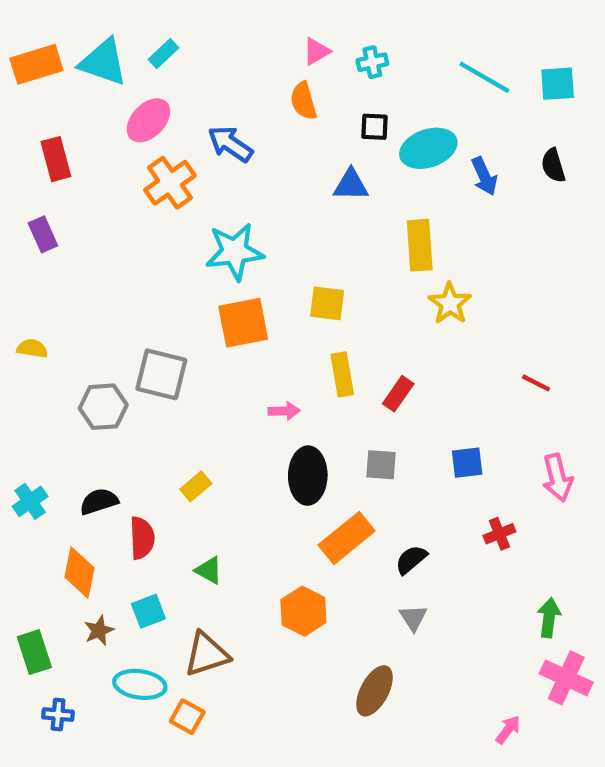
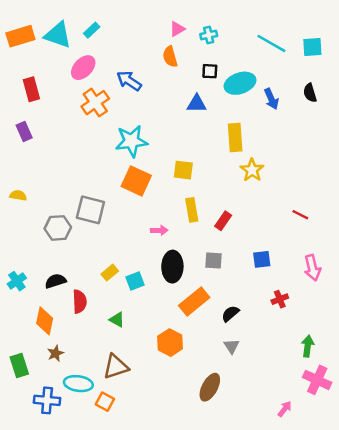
orange square: (243, 323) -> (136, 181), turned 36
cyan square: (148, 611) -> (135, 281), moved
blue cross: (58, 715) -> (47, 400), moved, size x1.5

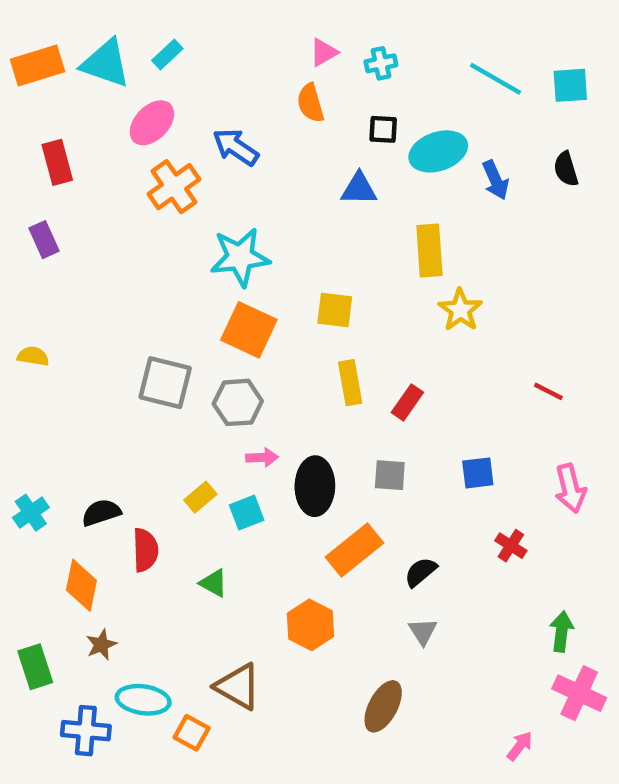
gray hexagon: (58, 228) -> (238, 402), moved
pink arrow: (159, 230) -> (262, 458), moved
red cross: (280, 299) -> (511, 546), turned -35
brown triangle: (116, 367) -> (238, 687), moved, turned 48

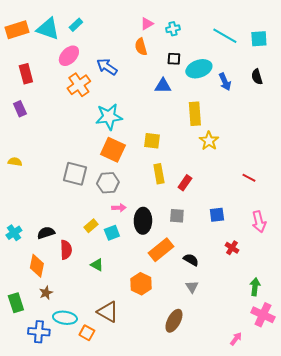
black semicircle: (421, 572) -> (191, 260), turned 70

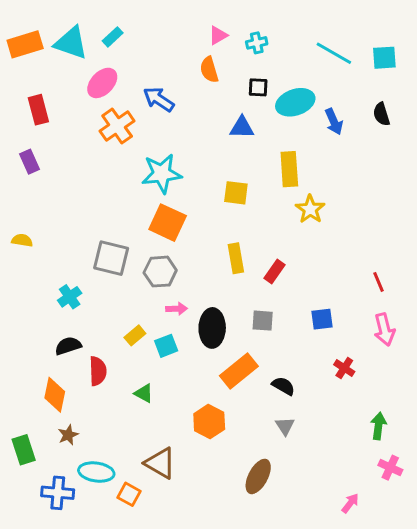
yellow square: (152, 141) -> (236, 193), moved
red line: (249, 178) -> (378, 282), moved, turned 40
cyan cross: (14, 233) -> (70, 297), moved
pink cross: (263, 315) -> (390, 468), size x0.7

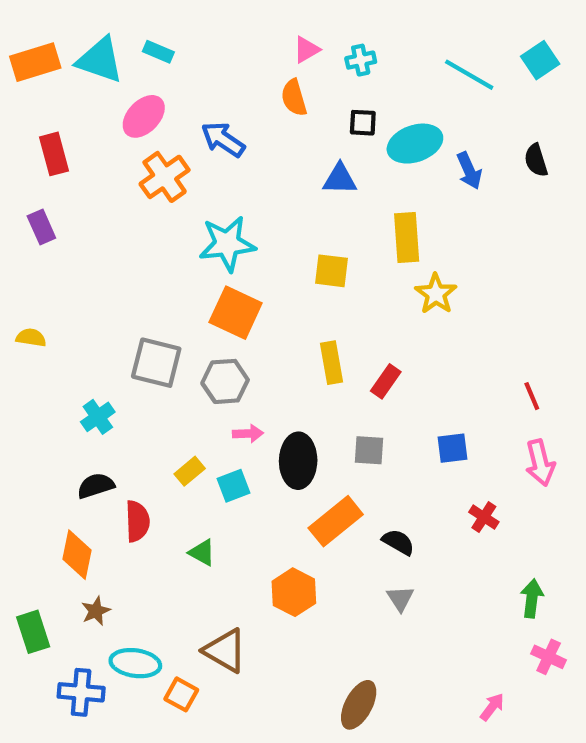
cyan rectangle: (113, 37) -> (158, 52), turned 66
cyan square: (384, 58) -> (540, 60), moved, turned -30
brown ellipse: (258, 476) -> (359, 705), moved

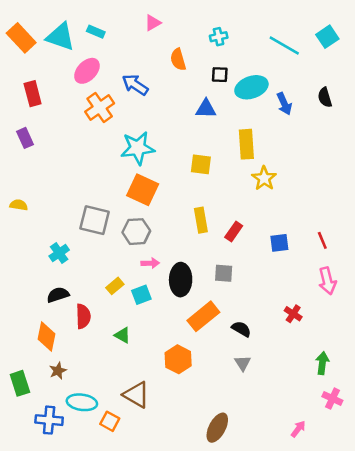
pink triangle: (306, 50) -> (153, 23), moved
orange rectangle: (35, 62) -> (21, 38), turned 64
blue square: (453, 448) -> (279, 243), moved

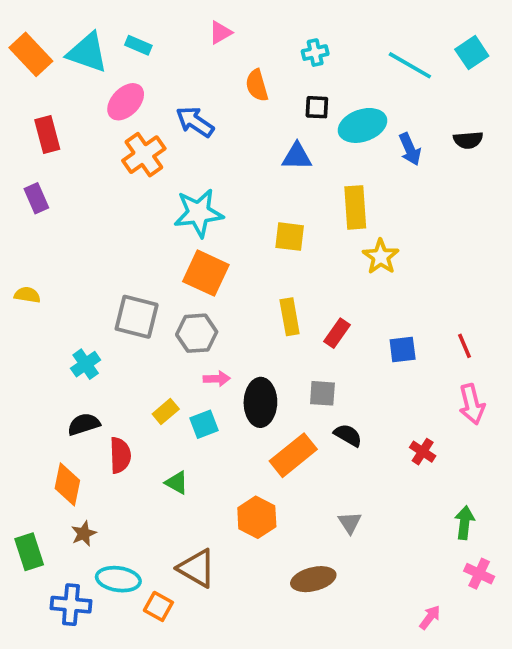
black semicircle: (325, 97) -> (468, 140), turned -78
black semicircle: (241, 329) -> (348, 435), moved
brown ellipse: (217, 428) -> (313, 579), moved, turned 48

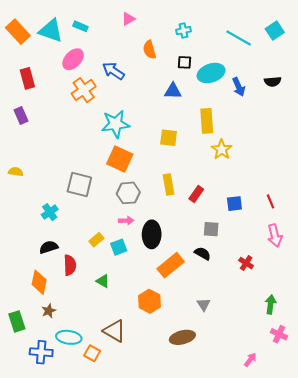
gray hexagon: (197, 333) -> (128, 193), moved
gray square: (322, 393) -> (211, 229), moved

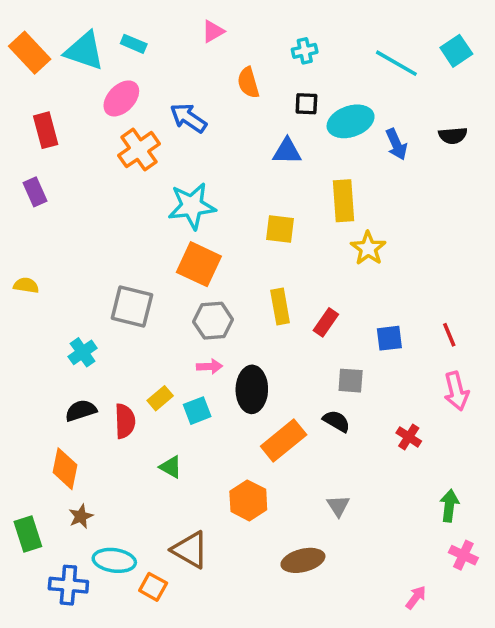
red semicircle: (70, 265) -> (125, 421), moved

